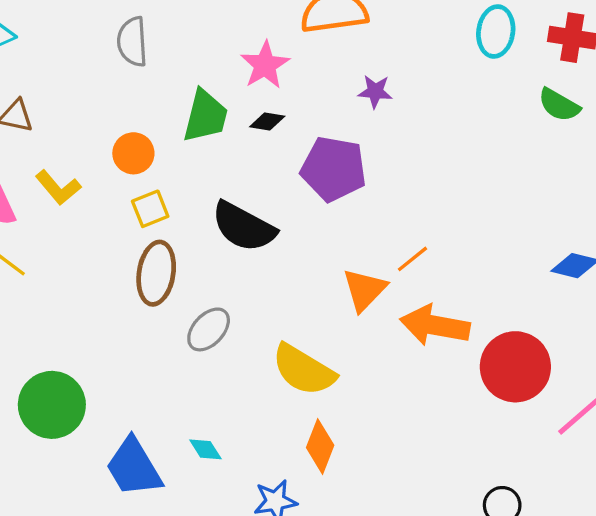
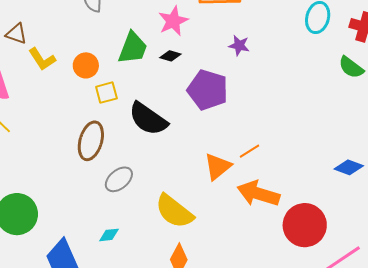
yellow L-shape: (58, 188) -> (42, 59), moved
yellow square: (150, 209) -> (106, 93), moved
cyan diamond: (205, 449) -> (109, 235), moved, turned -70

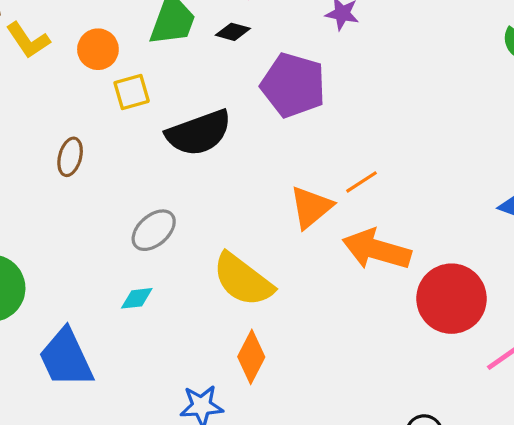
black semicircle: (148, 119) -> (199, 133), turned -54
brown ellipse: (91, 141) -> (70, 157), moved, size x0.6
cyan diamond: (109, 235) -> (137, 298), moved

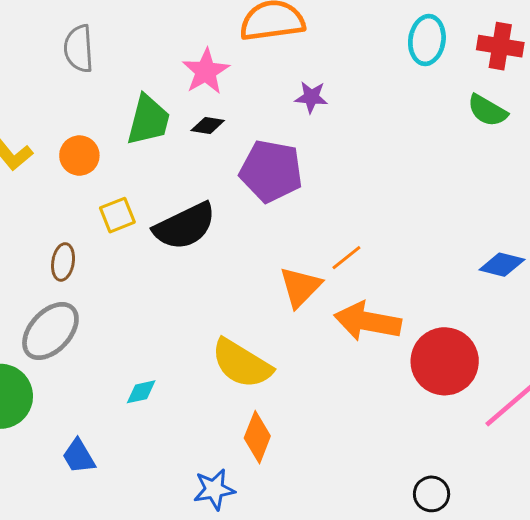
yellow square: (132, 92) -> (117, 215), moved
gray ellipse: (154, 230) -> (50, 331), moved, size x1.4
blue trapezoid: (66, 358) -> (79, 456), size x0.6

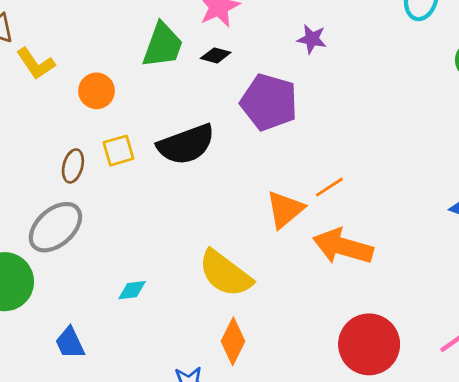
orange circle: (79, 156) -> (97, 91), moved
yellow square: (117, 215) -> (118, 151), moved
red circle: (445, 361) -> (369, 344), moved

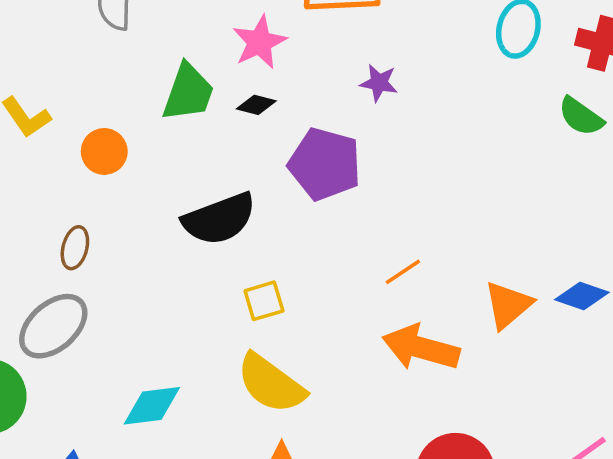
yellow square: (118, 151) -> (264, 301), moved
orange triangle: (285, 210) -> (508, 305), moved
cyan diamond: (132, 290) -> (152, 406), size x1.6

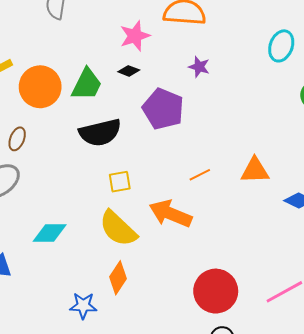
green trapezoid: (188, 92) -> (87, 84), moved
orange circle: (104, 151) -> (40, 87), size x1.6
orange triangle: (508, 305) -> (255, 170), moved, turned 32
orange arrow: (421, 348) -> (171, 214), moved

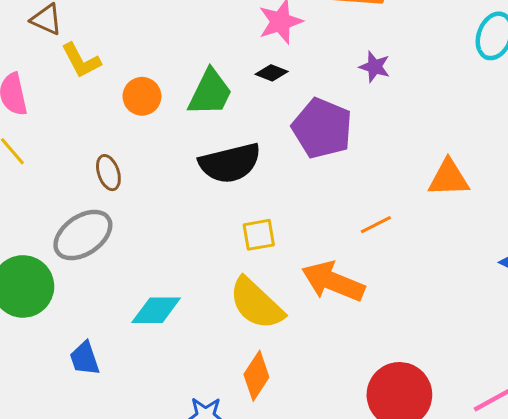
orange circle: (40, 87) -> (142, 96), size x0.6
brown ellipse: (17, 139) -> (108, 173), turned -40
orange triangle: (255, 170) -> (449, 178), moved

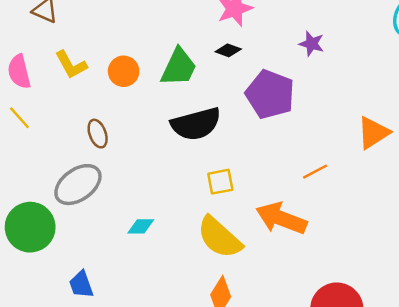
yellow L-shape: (81, 60) -> (71, 65), moved
orange triangle: (449, 178) -> (373, 133), turned -30
cyan diamond: (156, 310) -> (141, 226), moved, size x0.7

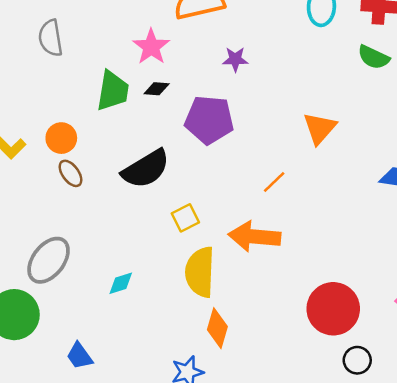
green trapezoid: (179, 67) -> (113, 91), moved
brown ellipse: (98, 134) -> (70, 173), moved
yellow semicircle: (219, 237) -> (200, 272), turned 66

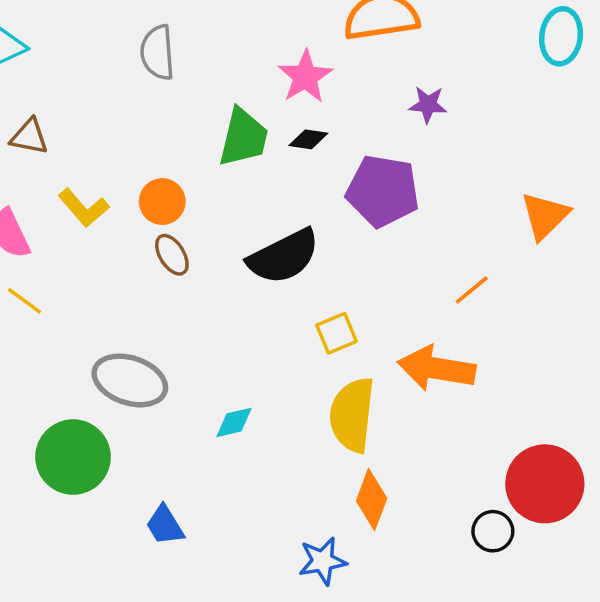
gray ellipse: (49, 260) -> (130, 380), turned 66
black circle: (357, 360) -> (493, 531), moved

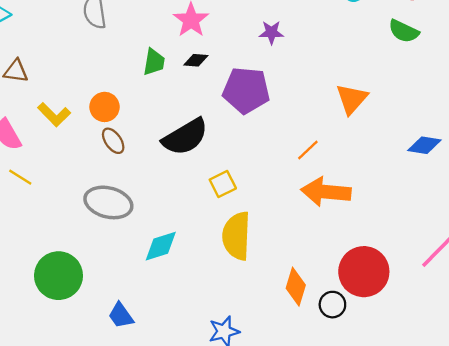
green trapezoid: (243, 137) -> (154, 62), size x0.7
orange arrow: (437, 368) -> (326, 192), moved
gray ellipse: (130, 380) -> (108, 202), moved
cyan diamond: (234, 422) -> (161, 246), size x1.4
orange diamond: (372, 500) -> (296, 287), moved

